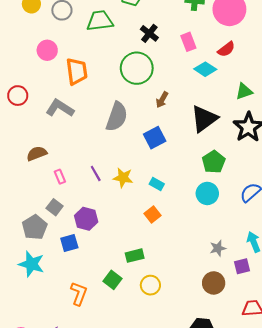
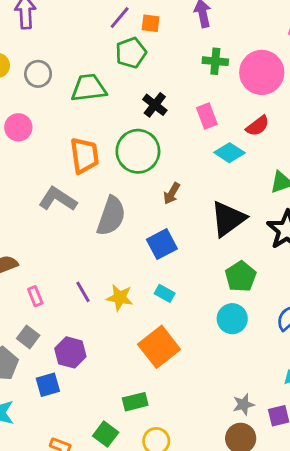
orange trapezoid: (77, 71) -> (84, 155), moved
gray L-shape: (60, 108) -> (58, 199), moved
cyan rectangle: (157, 184) -> (165, 293), moved
orange square: (153, 215) -> (159, 347), size x1.8
gray star: (218, 248) -> (243, 404), moved

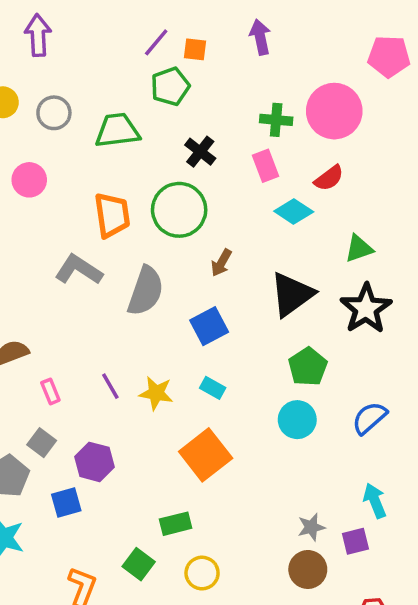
green cross: (215, 61) -> (276, 120), moved

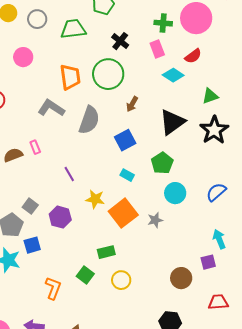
green pentagon: (308, 367) -> (162, 163), moved
pink rectangle: (50, 391) -> (35, 147), moved
yellow star: (156, 393) -> (95, 199), moved
blue square: (66, 502) -> (32, 245), moved
gray star: (311, 527) -> (155, 220), moved

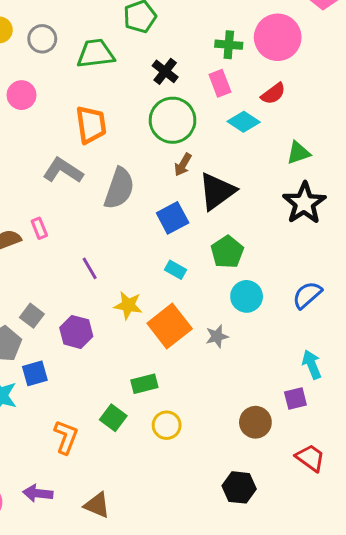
green circle: (108, 74) -> (173, 120), moved
black triangle: (172, 122) -> (217, 191), moved
red trapezoid: (218, 302) -> (310, 458), turned 40

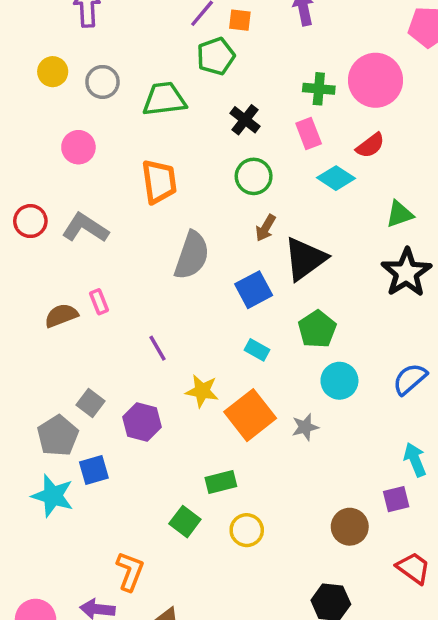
green circle: (173, 120) -> (254, 176), size x0.7
gray L-shape: (63, 171) -> (85, 228), moved
orange L-shape: (66, 437) -> (130, 571), moved

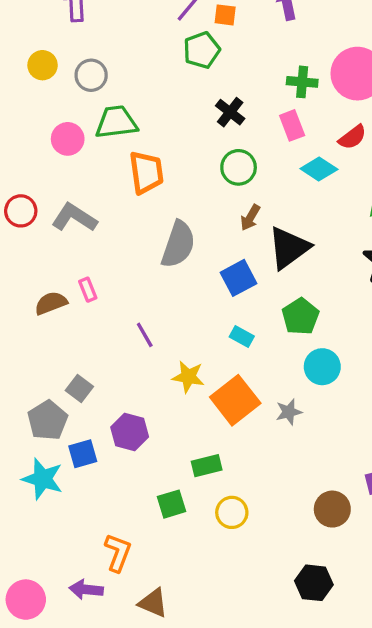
green trapezoid: (164, 99) -> (116, 122), moved
purple hexagon: (142, 422) -> (130, 432), moved
green square: (185, 522) -> (172, 504), turned 36

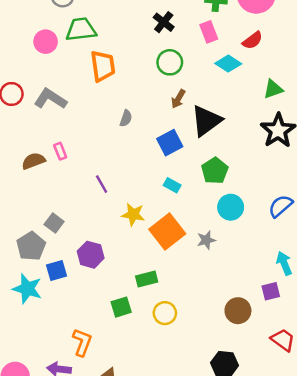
gray semicircle: (178, 244) -> (126, 118), size x0.5

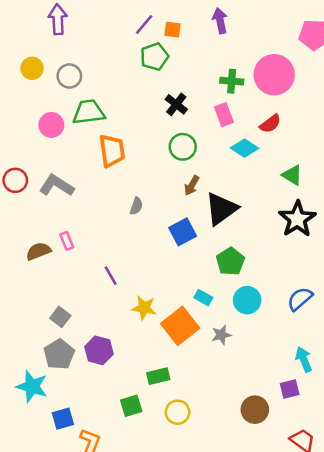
green triangle: (273, 89) -> (292, 175), turned 50
cyan rectangle: (172, 185) -> (203, 298), moved
gray pentagon: (31, 246) -> (59, 354), moved
blue square: (57, 270) -> (63, 419), moved

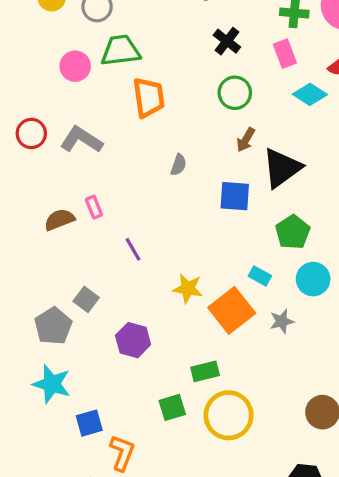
blue square: (183, 232) -> (235, 196), turned 32
purple line: (111, 276) -> (133, 249), moved
gray pentagon: (59, 354) -> (53, 326), moved
yellow circle: (178, 412) -> (229, 415), size x1.6

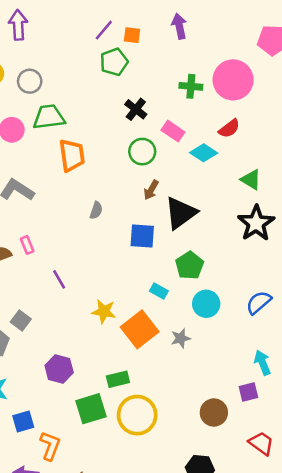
pink rectangle: (285, 54) -> (173, 131), moved, turned -35
cyan rectangle: (260, 276) -> (159, 291), moved
purple hexagon: (133, 340) -> (59, 369), moved
green square: (172, 407) -> (91, 409), size x1.4

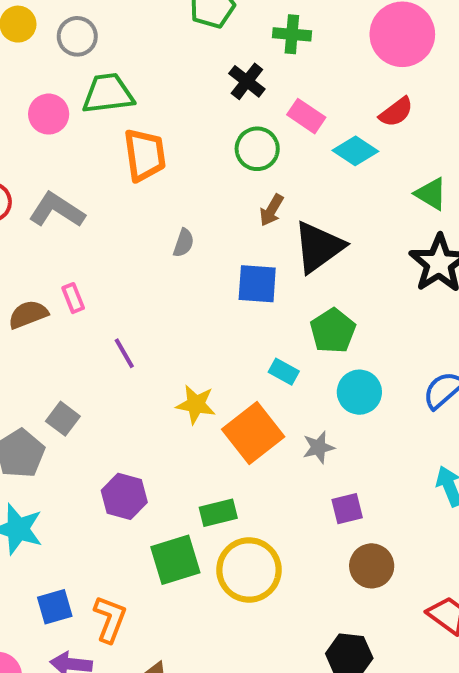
green cross: (191, 86) -> (292, 34), moved
purple square: (248, 392) -> (347, 509), moved
blue square: (23, 421) -> (55, 607), moved

